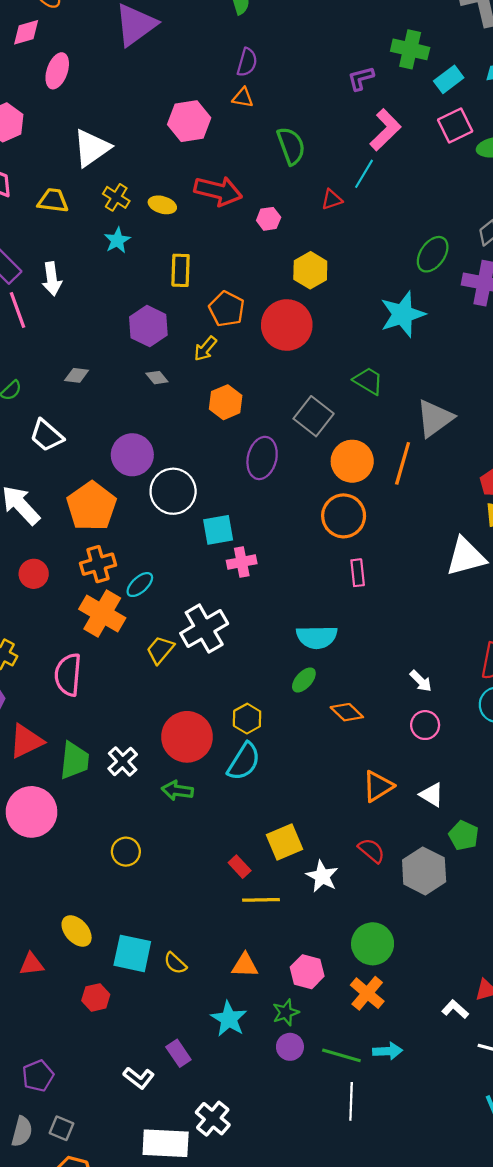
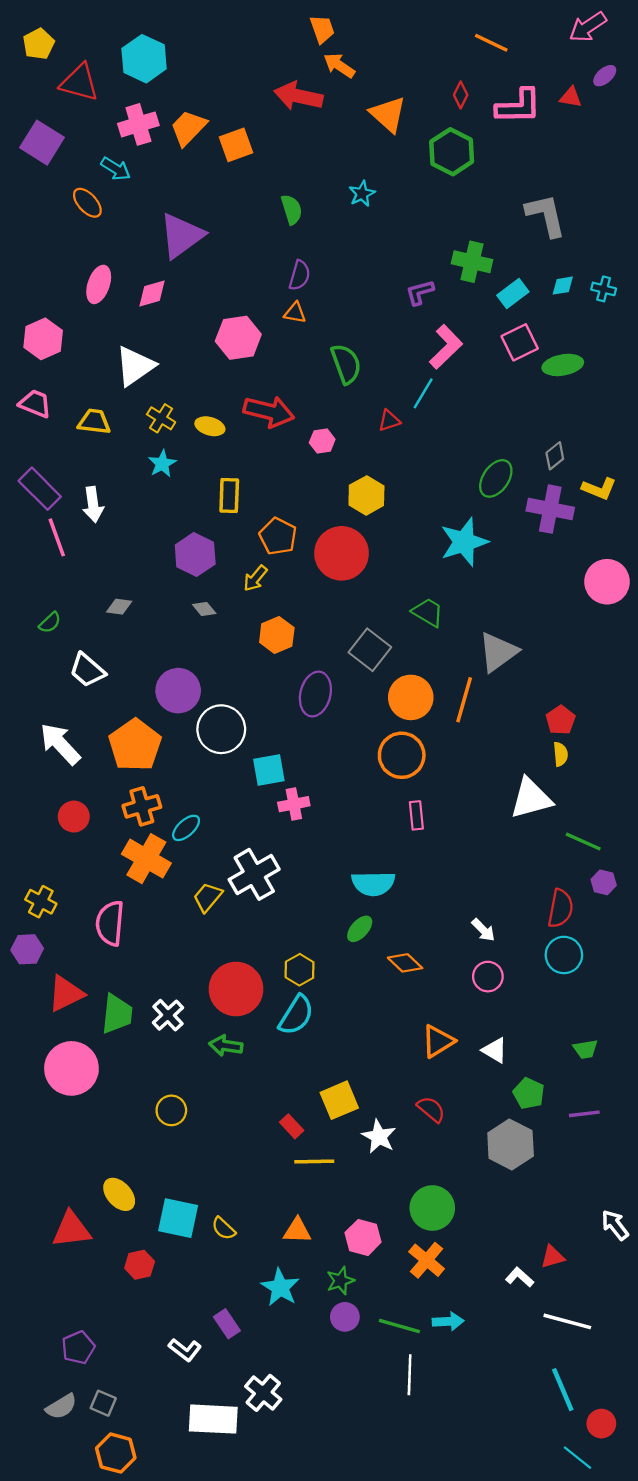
pink diamond: (26, 32) -> (152, 294), moved
gray hexagon: (424, 871) -> (511, 1144), moved
red triangle: (31, 964) -> (71, 1230), size x1.5
gray semicircle: (22, 1132) -> (61, 1407), turned 44

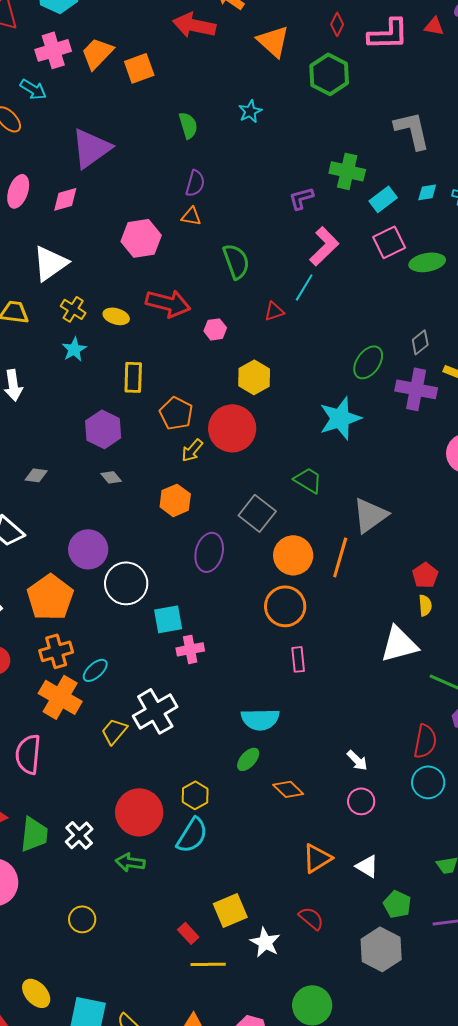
yellow arrow: (255, 578) -> (192, 450), moved

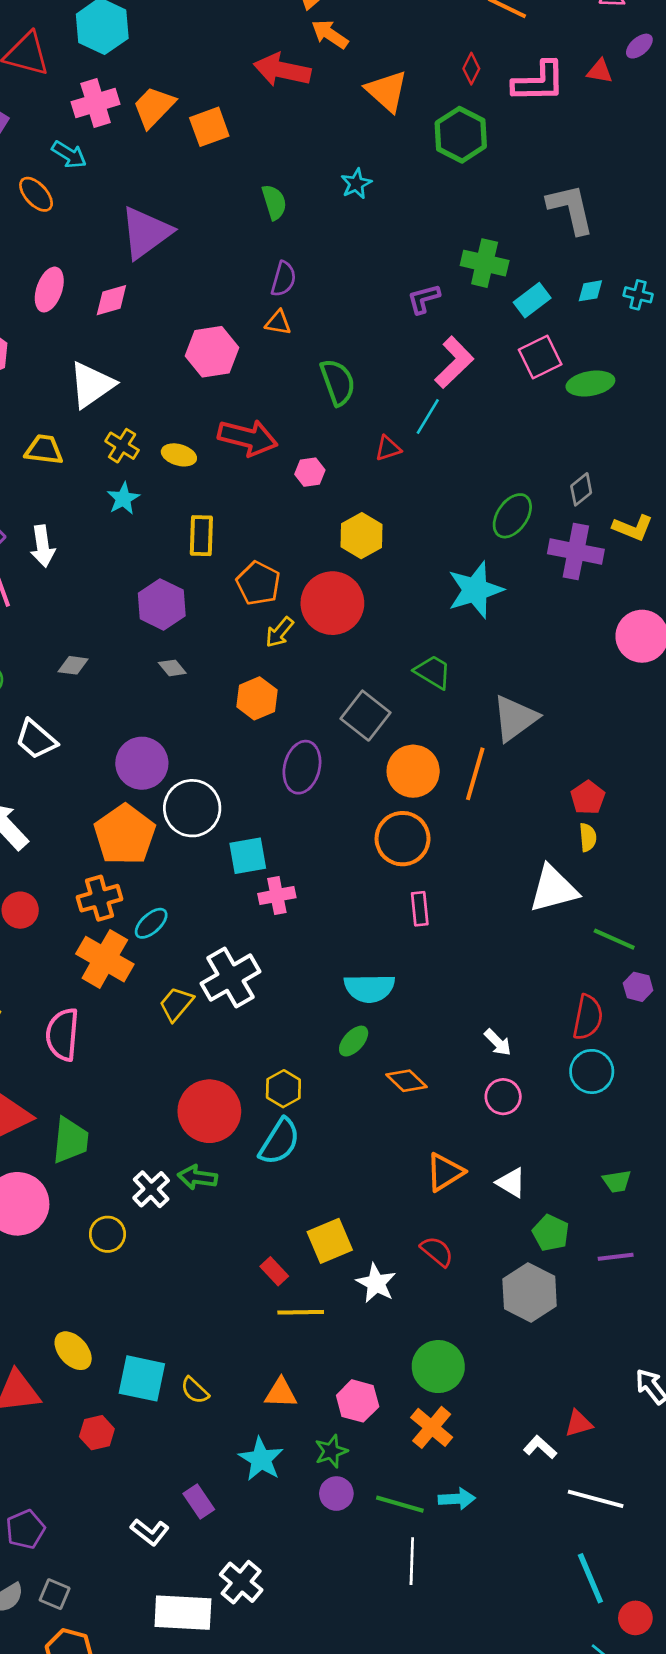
orange pentagon: (50, 597) -> (125, 835), moved
white cross: (79, 835) -> (151, 1189), moved
yellow circle: (82, 919) -> (107, 1234), moved

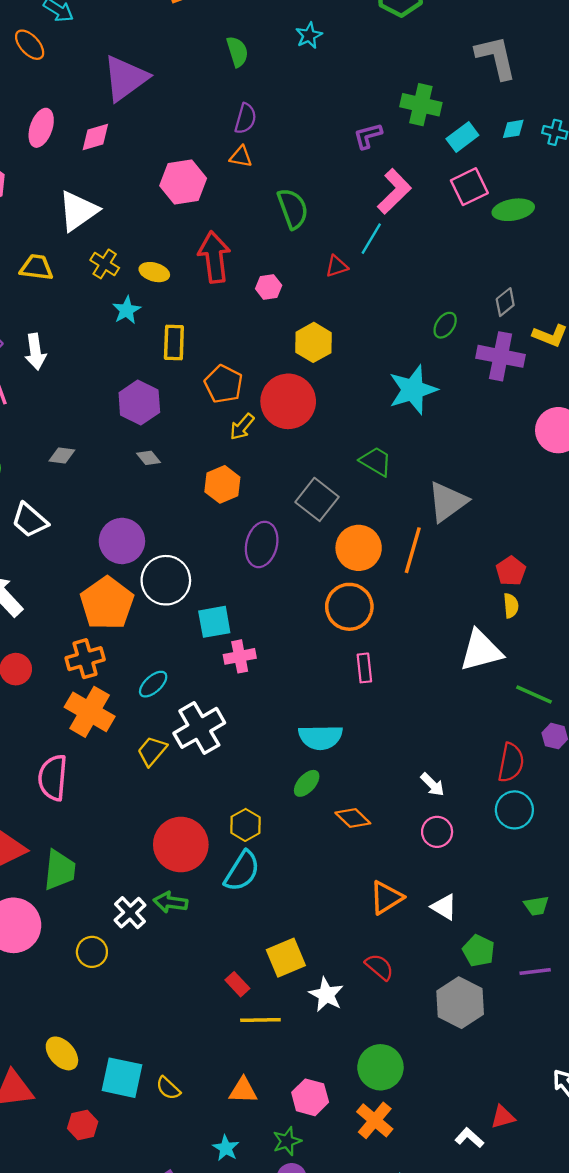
red arrow: (248, 438) -> (214, 257), turned -111
cyan star: (123, 499) -> (127, 310), moved
green ellipse: (512, 516) -> (445, 325), size x0.7
cyan ellipse: (151, 923) -> (153, 684), moved
cyan star: (261, 1459) -> (226, 1148), size x0.7

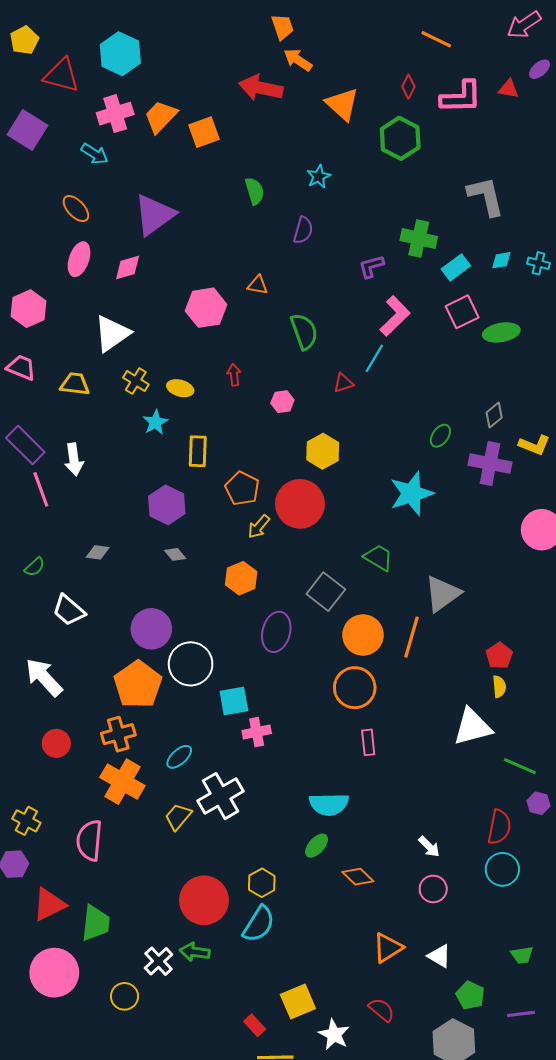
orange ellipse: (30, 45) -> (76, 209), moved
purple semicircle: (245, 119) -> (303, 230), moved
red arrow: (214, 257) -> (234, 375), size x0.5

